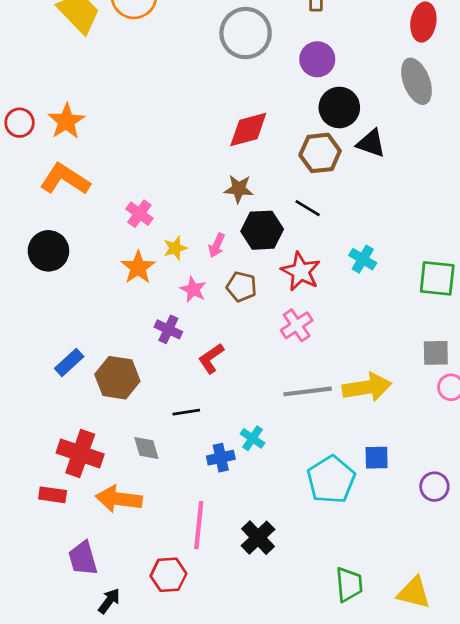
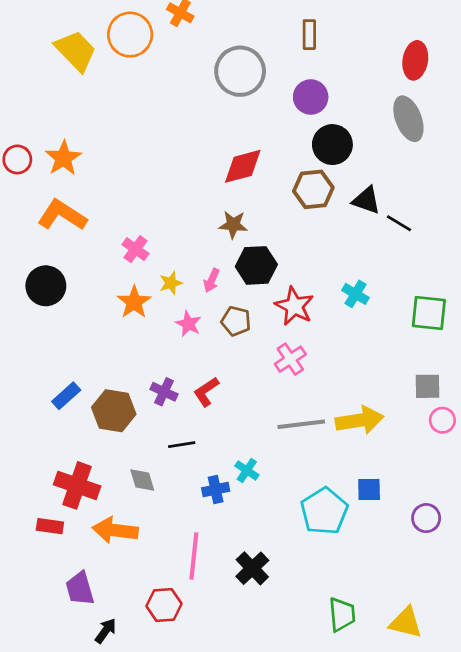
black triangle: (371, 143) -> (366, 200), moved
black line: (308, 208) -> (399, 223), moved
purple cross: (168, 329) -> (164, 392), moved

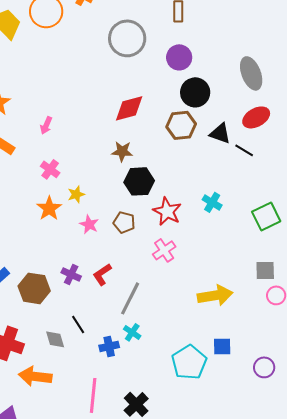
red ellipse: (415, 60) -> (256, 117), moved, turned 52
pink arrow: (212, 280) -> (46, 125), moved
green square: (429, 313) -> (266, 216), turned -32
gray line: (301, 424) -> (130, 298), moved, turned -56
black line: (182, 445) -> (78, 324), moved, turned 66

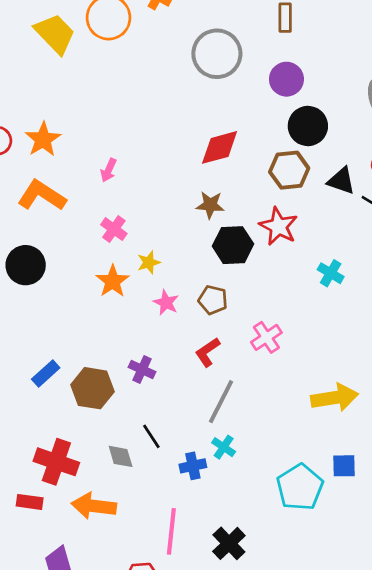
red star: (167, 211) -> (278, 226), moved
red L-shape: (102, 274) -> (208, 352), moved

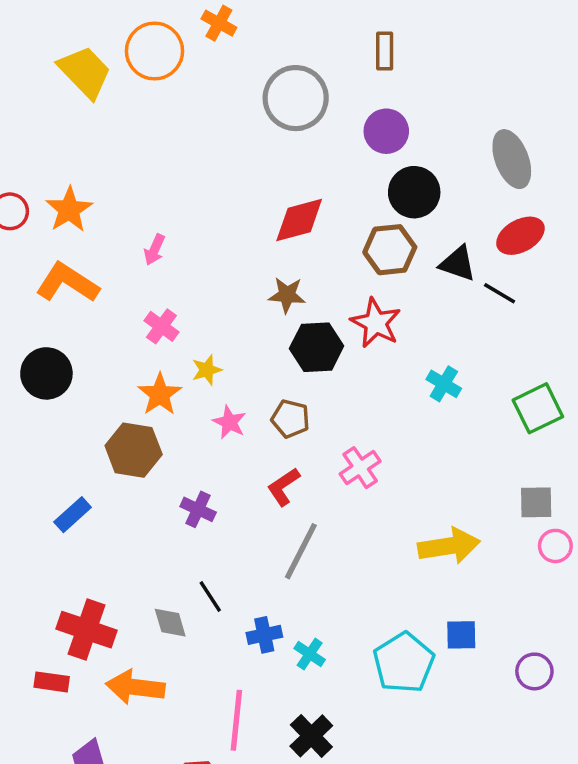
brown hexagon: (92, 388) -> (134, 450), moved
cyan cross: (224, 447) -> (310, 654), moved

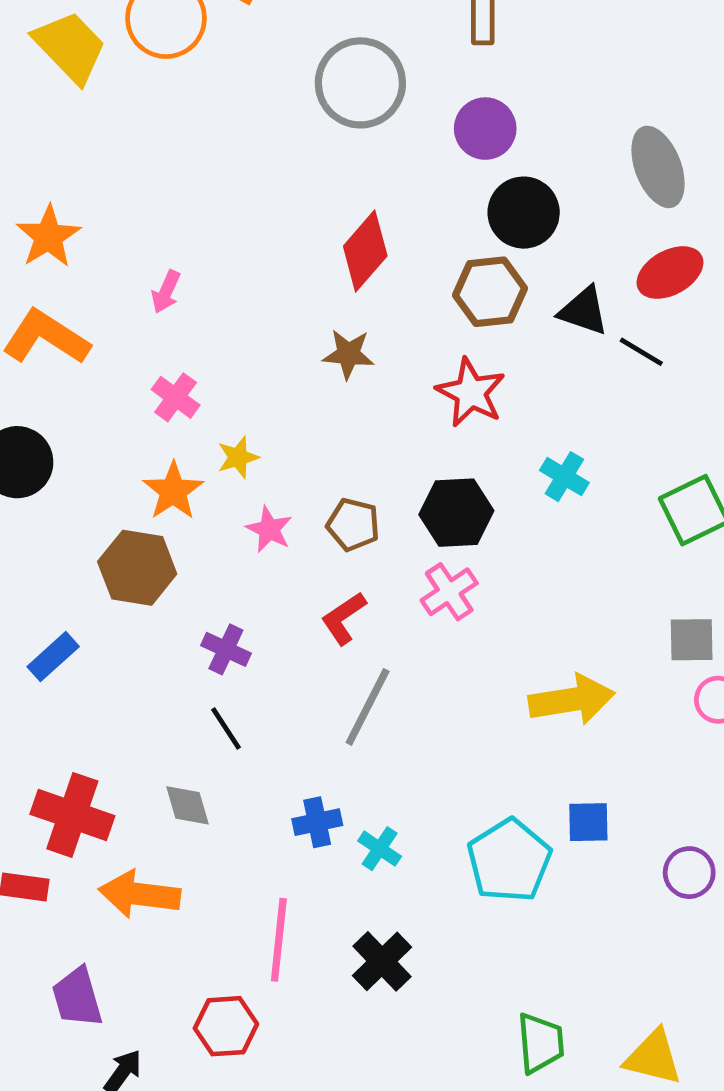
red diamond: (299, 220) -> (365, 251), turned -34
black hexagon: (317, 347) -> (456, 513), moved
black line: (210, 597) -> (226, 729), moved

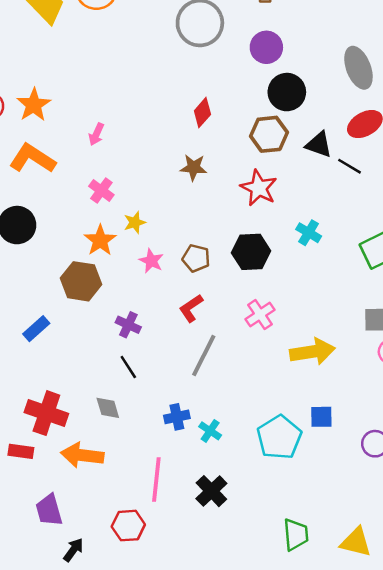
red diamond: (365, 251) -> (202, 113), size x0.7
pink cross: (449, 592) -> (260, 315), moved

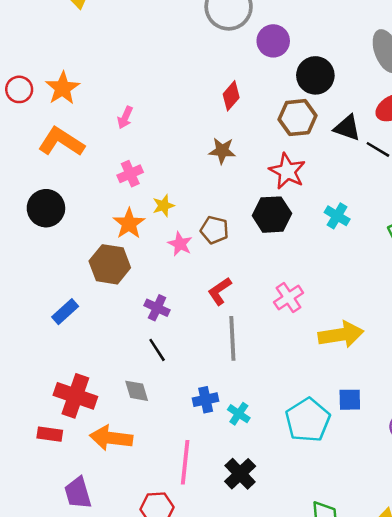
purple circle: (266, 47) -> (273, 41), moved
pink cross: (101, 191) -> (130, 174), turned 30
black hexagon: (251, 252) -> (272, 215), moved
brown pentagon: (196, 258) -> (215, 230), moved
gray line: (204, 355) -> (232, 338), turned -30

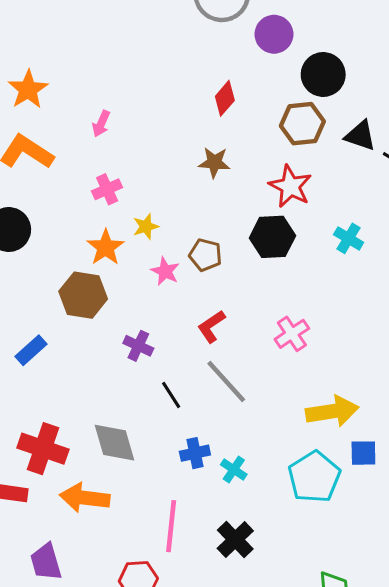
yellow arrow: (341, 335) -> (332, 411), moved
gray line: (232, 338) -> (226, 382), turned -39
black line: (157, 350) -> (171, 395), moved
gray diamond: (137, 391) -> (114, 443), size x1.5

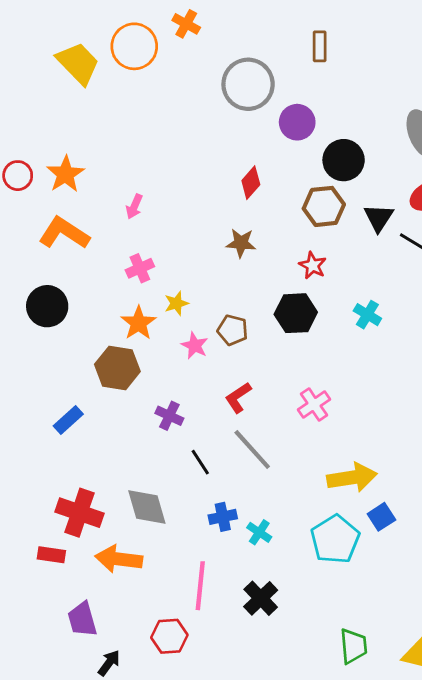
black triangle: (360, 136) -> (379, 218), turned 44
red star: (290, 186) -> (313, 265), size x0.7
blue square: (363, 453) -> (381, 517), turned -32

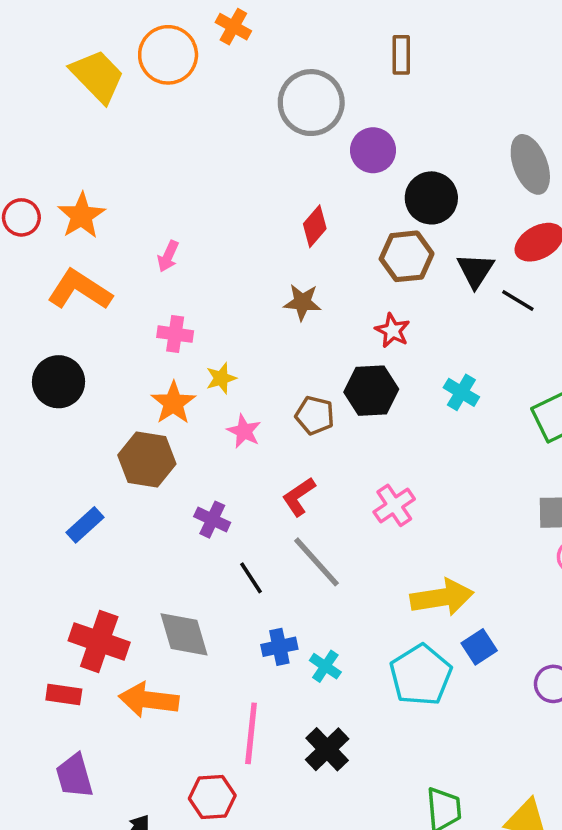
pink cross: (140, 268) -> (175, 334), turned 32
brown pentagon: (233, 330) -> (315, 415), moved
purple trapezoid: (82, 619) -> (74, 776), moved

